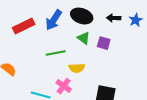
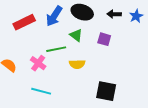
green triangle: (84, 38) -> (76, 35), moved
pink cross: (64, 86) -> (38, 63), moved

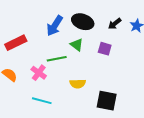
black arrow: (114, 14) -> (115, 24), turned -40
red rectangle: (24, 22) -> (16, 43), moved
yellow semicircle: (77, 64) -> (78, 84), moved

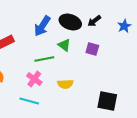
black arrow: (115, 24) -> (94, 21), moved
pink cross: (39, 73) -> (34, 79), moved
black square: (107, 101) -> (107, 101), moved

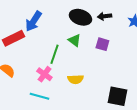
black arrow: (94, 21) -> (104, 16), turned 32
blue arrow: (42, 26) -> (33, 21), moved
green line: (44, 59) -> (54, 54), turned -60

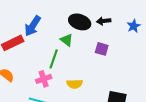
green triangle: (74, 40) -> (67, 40), moved
pink cross: (44, 74) -> (44, 79), turned 35

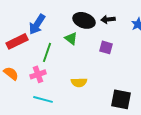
green line: (54, 59) -> (47, 52), moved
pink cross: (44, 79) -> (38, 74), moved

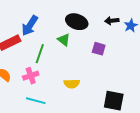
black arrow: (108, 19) -> (112, 21), moved

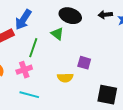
purple square: (99, 49) -> (84, 63), moved

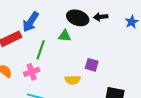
black arrow: (105, 15) -> (101, 17), moved
green triangle: (57, 34) -> (65, 36), turned -32

